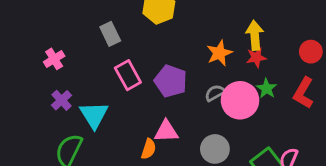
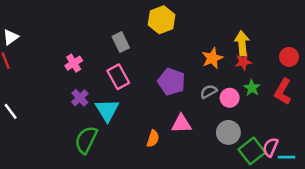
pink rectangle: (128, 75) -> (118, 77), moved
pink circle: (240, 100) -> (230, 98), size x0.6
pink triangle: (166, 131) -> (181, 124), moved
gray circle: (215, 149) -> (228, 132), moved

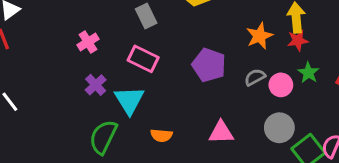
pink rectangle: (118, 77) -> (143, 59), turned -35
pink triangle: (181, 124) -> (221, 132), moved
orange semicircle: (153, 139) -> (161, 135), moved, turned 77

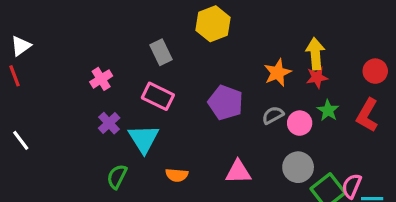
green semicircle: (103, 137) -> (117, 177), size x0.7

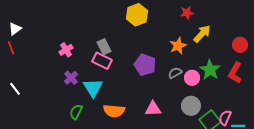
gray rectangle: (161, 52) -> (104, 47), moved
yellow arrow: (315, 54) -> (202, 34), turned 48
red star: (317, 77) -> (187, 13), moved
green star: (328, 110) -> (210, 70), size x1.5
orange semicircle: (177, 175) -> (114, 111), size x1.5

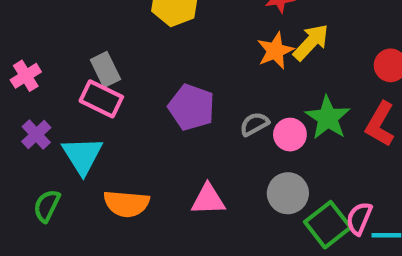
orange star: (178, 46) -> (275, 51), moved

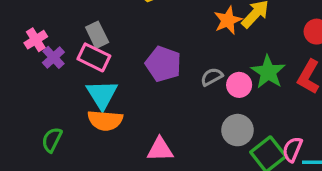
purple cross: (36, 135) -> (53, 57), moved
cyan triangle: (82, 155) -> (102, 95), moved
pink triangle: (208, 200) -> (160, 149), moved
orange semicircle: (126, 204) -> (105, 120), moved

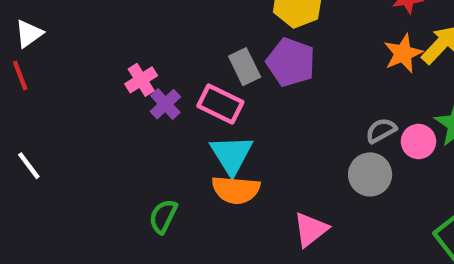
gray rectangle: (97, 35) -> (245, 67), moved
purple pentagon: (163, 64) -> (291, 62), moved
gray circle: (238, 130) -> (370, 174), moved
pink triangle: (160, 149) -> (311, 230), turned -36

